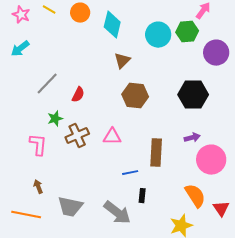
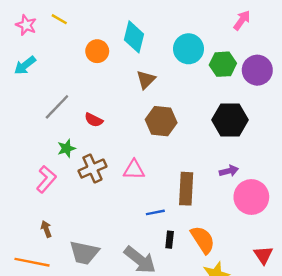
orange circle: (80, 13) -> (97, 51), moved
green hexagon: (187, 32) -> (223, 64), moved
red semicircle: (78, 95) -> (94, 120), turned 91
pink L-shape: (38, 145) -> (46, 179), turned 35
orange semicircle: (195, 196) -> (203, 240), moved

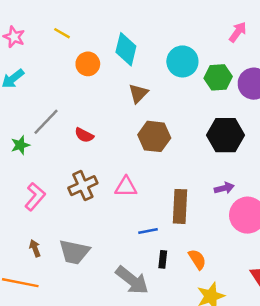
yellow line: (59, 19) -> (62, 33), moved
green star: (66, 148) -> (20, 145), moved
orange semicircle: (203, 240) -> (197, 259), size x0.7
gray trapezoid: (84, 253) -> (74, 252), moved

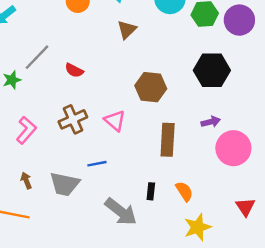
brown hexagon: (154, 136) -> (151, 87), moved
pink triangle: (126, 187) -> (115, 121), turned 40
blue line: (148, 231) -> (97, 164), moved

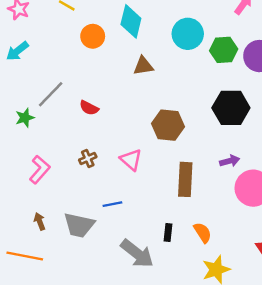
brown triangle: (127, 30) -> (143, 66), turned 36
brown cross: (73, 119) -> (88, 158), size x0.6

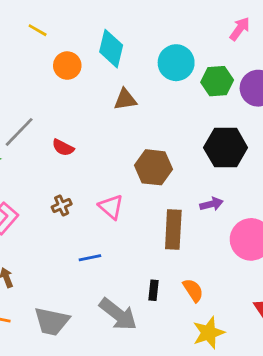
purple arrow: (230, 161) -> (211, 204), moved
gray trapezoid: (79, 225) -> (52, 321), moved

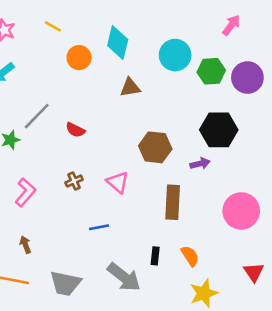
purple arrow: (211, 204) -> (200, 164), moved

